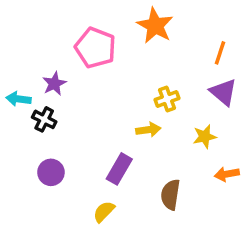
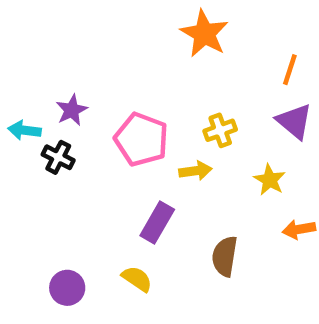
pink pentagon: (95, 48) -> (141, 139), moved
yellow star: (205, 137) -> (270, 180), turned -30
purple circle: (51, 172) -> (67, 288), moved
yellow semicircle: (104, 212) -> (137, 279), turned 80

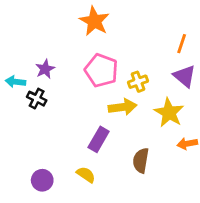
orange star: (204, 34) -> (94, 21), moved
pink pentagon: (141, 139) -> (101, 70), moved
yellow arrow: (195, 171) -> (122, 107), size x1.4
yellow star: (270, 180) -> (169, 113), size x1.5

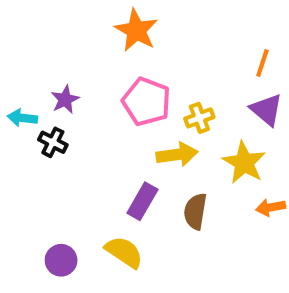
brown semicircle: (141, 161) -> (195, 211), moved
yellow semicircle: (86, 175) -> (124, 252), size x1.4

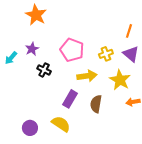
orange star: (136, 30) -> (36, 15), moved
cyan arrow: (22, 118) -> (11, 58), turned -56
yellow cross: (199, 118) -> (106, 54), moved
black cross: (53, 142) -> (44, 70), moved

